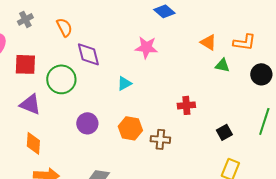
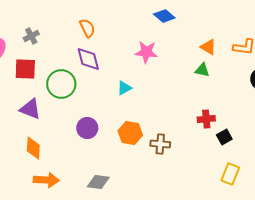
gray cross: (25, 19) -> (31, 36), moved
orange semicircle: (64, 27) -> (87, 28), moved
green triangle: (222, 65) -> (202, 70), moved
red cross: (186, 105) -> (206, 119), moved

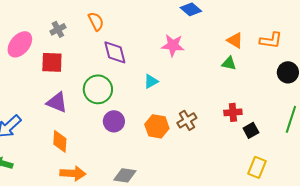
orange semicircle: (87, 28) -> (96, 21), moved
green circle: (61, 84) -> (98, 89), moved
brown cross: (160, 144) -> (187, 120), moved, turned -36

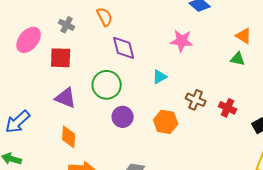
gray cross: (58, 29) -> (67, 25), turned -35
red cross: (233, 112) -> (228, 108), moved, turned 30
brown cross: (187, 120) -> (196, 100), moved, turned -36

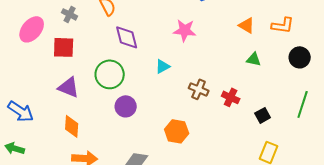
green triangle: (238, 59) -> (254, 59), moved
blue arrow: (18, 122) -> (21, 111), turned -104
orange hexagon: (166, 122) -> (177, 131), moved

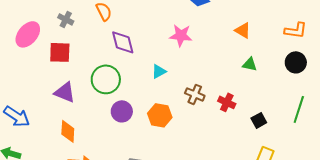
orange L-shape: (283, 25) -> (296, 30), moved
orange hexagon: (177, 131) -> (160, 115), moved

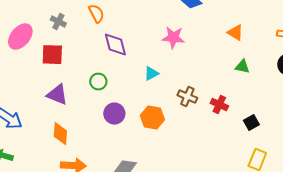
green circle: (106, 79) -> (98, 82), size x0.6

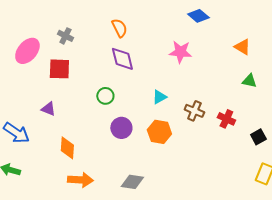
orange semicircle: (96, 14) -> (119, 28), moved
cyan triangle: (151, 74) -> (159, 97), moved
purple triangle: (57, 95) -> (48, 109), moved, size x0.7

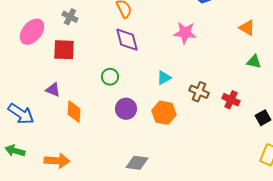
orange diamond: (67, 148) -> (74, 112), moved
orange arrow: (80, 180) -> (57, 161), moved

